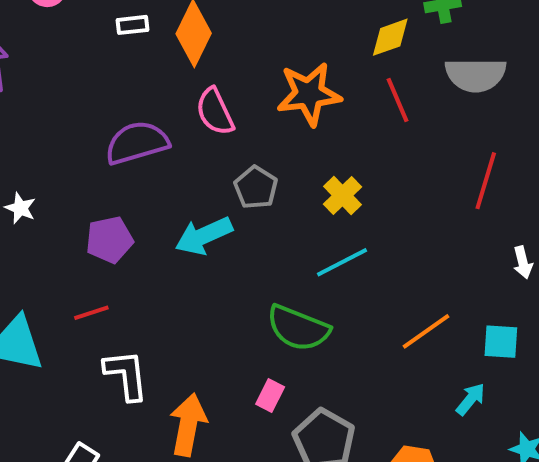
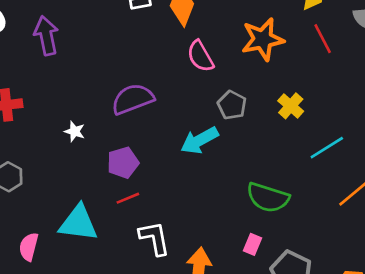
purple semicircle: (137, 143) -> (133, 99), moved
purple pentagon: (110, 240) -> (123, 163), moved
cyan line: (342, 262) -> (327, 148), moved

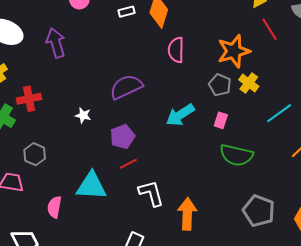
orange star: (263, 39) -> (234, 51), moved
pink semicircle: (200, 56) -> (176, 50), turned 35
gray pentagon: (232, 105) -> (220, 85), moved
pink rectangle: (252, 244) -> (221, 120), moved

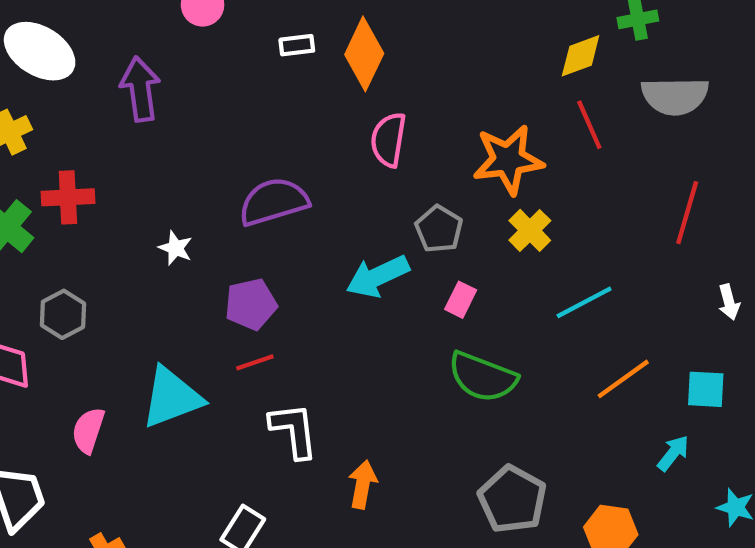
gray pentagon: (220, 85) -> (439, 229), moved
cyan triangle: (91, 186) -> (172, 397), turned -32
orange arrow: (187, 214) -> (363, 485), size x0.7

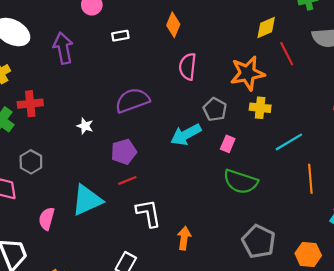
white rectangle: (297, 45) -> (120, 36), moved
orange diamond: (364, 54) -> (173, 25), size x0.7
yellow diamond: (581, 56) -> (266, 27), moved
yellow cross: (530, 230) -> (260, 108), turned -36
orange line: (623, 379) -> (310, 179), turned -56

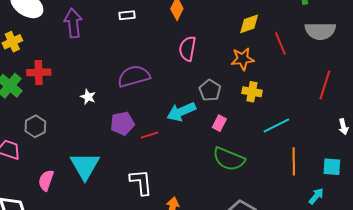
yellow diamond: (266, 27) -> (249, 24), moved
orange star: (247, 73) -> (243, 59), size x0.7
red line: (127, 181) -> (149, 135), moved
cyan triangle: (87, 200) -> (85, 166), turned -40

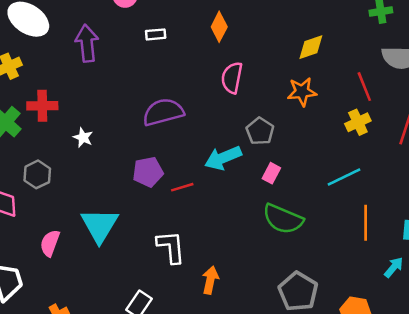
red line: (280, 43) -> (364, 87), moved
yellow cross: (252, 92) -> (358, 122), moved, turned -36
white star: (88, 97) -> (83, 138), moved

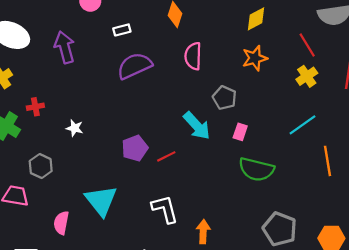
red cross: (42, 106) -> (35, 107), size x0.7
purple semicircle: (163, 112) -> (134, 66), moved
cyan arrow: (223, 158) -> (197, 126), turned -100

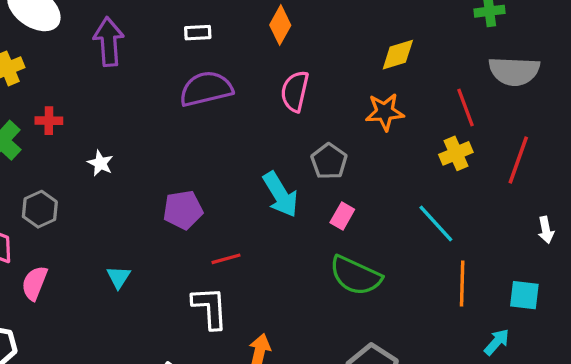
cyan line: (303, 125) -> (436, 224), turned 72
red line: (166, 156) -> (226, 259), moved
cyan triangle: (101, 201) -> (119, 277), size x0.5
pink semicircle: (61, 223) -> (34, 283), moved

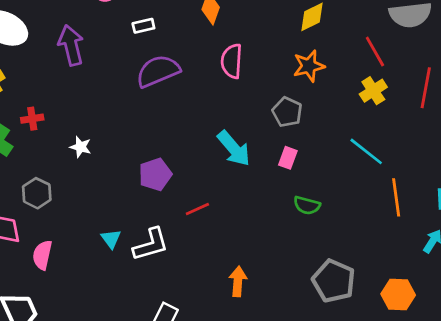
gray pentagon: (329, 161) -> (287, 112), moved
green semicircle: (355, 276) -> (307, 205), size x0.6
white L-shape: (210, 308) -> (151, 244), moved, turned 87

